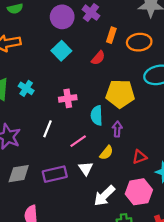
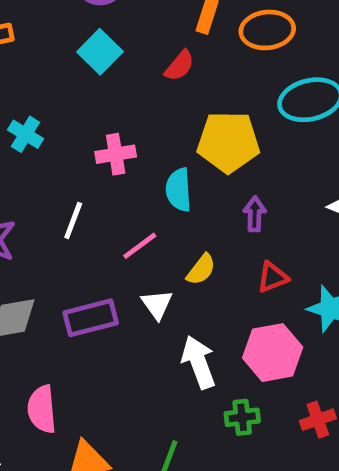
purple arrow: (117, 129) -> (255, 214), moved
white arrow: (104, 196) -> (199, 362), turned 115

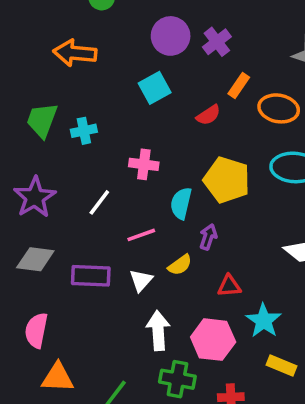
cyan cross: (26, 134) -> (84, 131), turned 30
purple arrow: (255, 214) -> (208, 237), moved
green cross: (242, 417) -> (177, 379), size x1.4

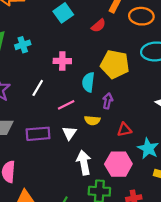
yellow semicircle: (180, 265) -> (92, 120), turned 48

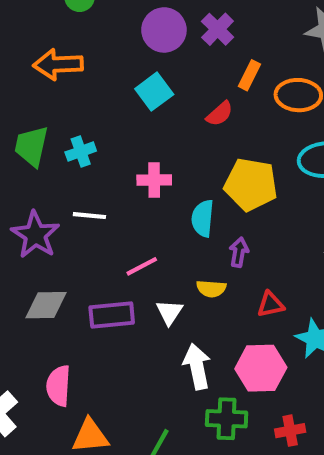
white line: (38, 88) -> (89, 216), moved, turned 66
pink line: (66, 105) -> (142, 266), moved

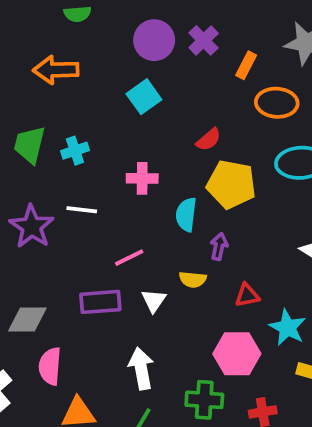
orange rectangle: (249, 75) -> (246, 65), moved
red semicircle: (220, 114) -> (209, 140), moved
gray diamond: (46, 305) -> (27, 320), moved
white arrow: (197, 367) -> (141, 368), moved

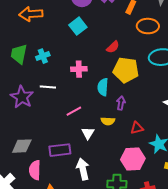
purple rectangle: (100, 302) -> (60, 150), moved

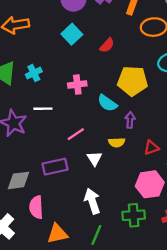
red semicircle: (113, 47) -> (107, 45), moved
cyan semicircle: (103, 87) -> (107, 103), turned -54
purple rectangle: (60, 150) -> (55, 167), moved

